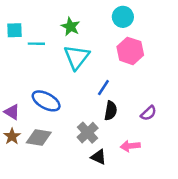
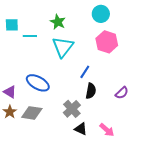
pink arrow: (130, 146) -> (107, 130), moved, turned -133

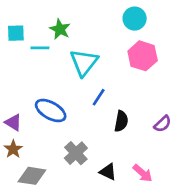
green star: (58, 22) -> (60, 29), moved
blue line: (85, 72) -> (99, 97), moved
gray cross: (72, 109) -> (76, 153), moved
gray diamond: (32, 113) -> (32, 176), moved

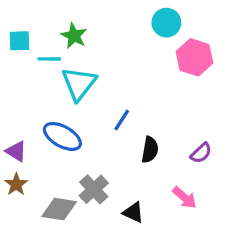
pink hexagon: (143, 56) -> (194, 57), moved
cyan triangle: (84, 63) -> (79, 84), moved
pink arrow: (143, 173) -> (185, 198), moved
gray diamond: (32, 176) -> (59, 209), moved

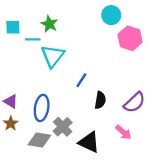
blue ellipse: (62, 136) -> (42, 108), moved, turned 70
purple semicircle: (201, 153) -> (134, 102), size x1.5
black triangle: (133, 212) -> (89, 142), size x1.5

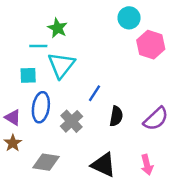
cyan square: (13, 27) -> (28, 75), moved
blue ellipse: (42, 108) -> (41, 107), moved
gray cross: (63, 127) -> (72, 121), moved
pink arrow: (123, 132) -> (147, 165), moved, turned 35

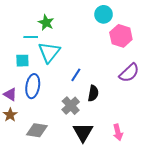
purple semicircle: (156, 119) -> (129, 73), moved
gray cross: (72, 121) -> (71, 106), moved
black triangle: (103, 165) -> (83, 132), turned 35

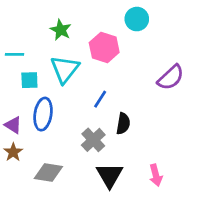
pink hexagon: (121, 36) -> (104, 48), moved
cyan line: (31, 37) -> (15, 54), moved
purple semicircle: (129, 73) -> (171, 77), moved

